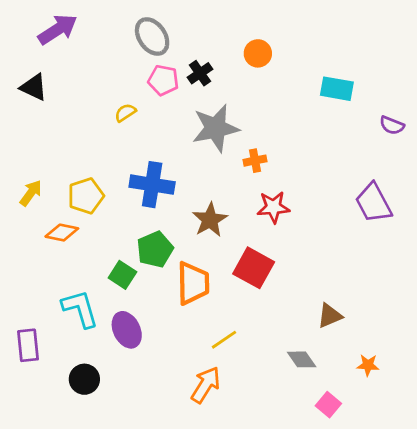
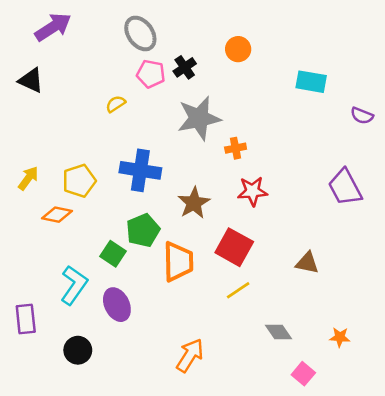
cyan L-shape: (80, 309) -> (74, 285), turned 51
brown triangle: (330, 316) -> (307, 263), moved, turned 35
yellow line: (224, 340) -> (238, 290), moved

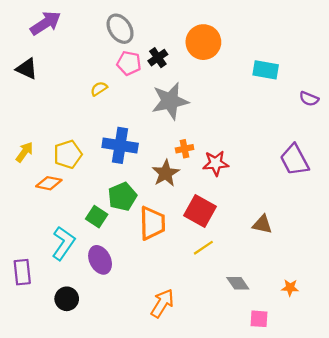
orange circle: (238, 49) -> (203, 42), size x1.6
orange cross: (236, 148) -> (185, 149), moved
pink square: (303, 374) -> (259, 319), turned -36

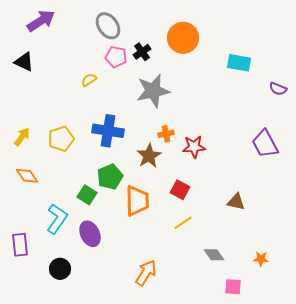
orange diamond: (49, 183) -> (27, 176), moved, turned 45
red square: (200, 211) -> (180, 190), size x0.7

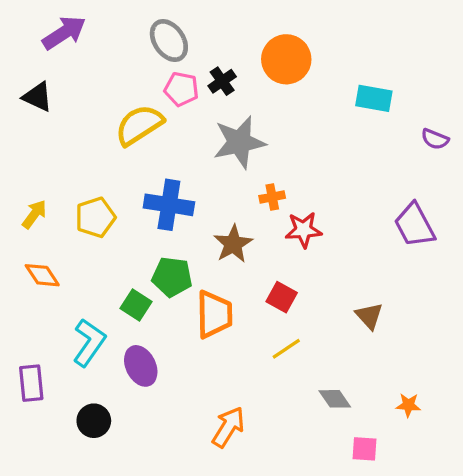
yellow semicircle: (89, 80) -> (139, 125), size x2.0
orange cross: (166, 134) -> (272, 197), moved
green pentagon: (110, 177) -> (172, 277), turned 30
brown triangle: (236, 202) -> (369, 316), turned 36

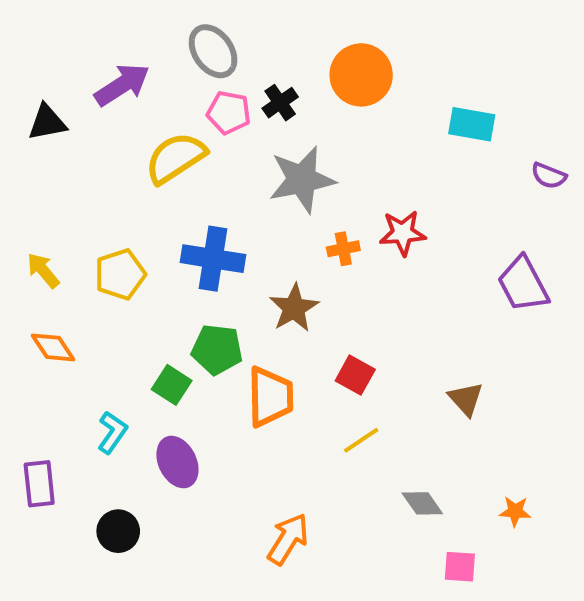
purple arrow: (64, 33) -> (122, 85), moved
black triangle: (37, 97) -> (47, 122), turned -36
yellow arrow: (34, 214) -> (43, 270), turned -76
red star: (303, 230) -> (403, 233), moved
cyan L-shape: (89, 342) -> (112, 432), size x0.7

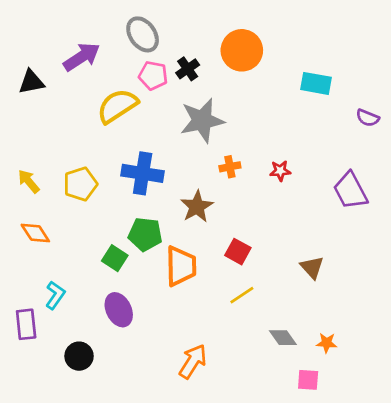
red star: (403, 233) -> (280, 171), moved, size x0.7
cyan L-shape: (112, 432) -> (55, 295), moved
orange star: (515, 511) -> (327, 343), moved

